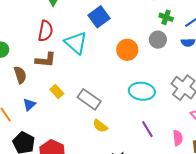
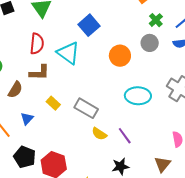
green cross: (166, 17) -> (156, 20), turned 32
brown semicircle: (20, 75) -> (15, 90), turned 54
purple line: (147, 129) -> (125, 136), moved

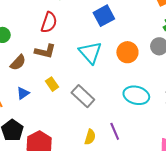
cyan triangle: (68, 53) -> (90, 53), moved
yellow semicircle: (99, 134) -> (90, 137), moved, turned -119

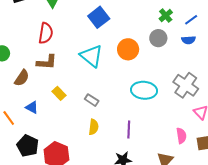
blue triangle: (23, 93) -> (32, 107), turned -48
gray rectangle: (83, 96) -> (92, 100), size x0.6
purple line: (115, 131) -> (129, 129), turned 36
yellow semicircle: (90, 137) -> (94, 127), moved

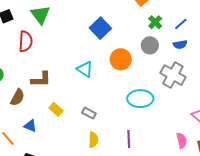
blue square: (99, 17) -> (100, 28), moved
red semicircle: (46, 33) -> (26, 41), moved
cyan triangle: (91, 56) -> (85, 69), size x0.7
gray cross: (186, 85) -> (173, 75), moved

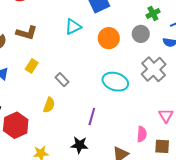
cyan triangle: (85, 69) -> (73, 27), moved, turned 42
yellow rectangle: (56, 109) -> (32, 66), turned 64
yellow semicircle: (93, 140) -> (49, 105), moved

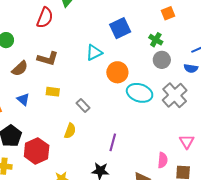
green cross: (153, 13) -> (156, 40), moved, turned -32
orange circle: (109, 38) -> (117, 72), moved
yellow rectangle: (32, 66) -> (53, 92), turned 64
cyan ellipse: (115, 82) -> (140, 93), moved

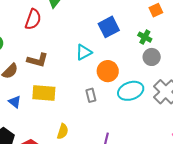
yellow rectangle: (53, 92) -> (44, 93), size x1.6
cyan ellipse: (140, 93) -> (131, 91), turned -35
gray rectangle: (83, 105) -> (91, 95), moved, turned 32

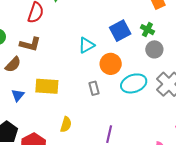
blue square: (109, 27) -> (120, 31), moved
brown L-shape: (38, 60) -> (30, 44), moved
blue triangle: (15, 102) -> (18, 95), turned 32

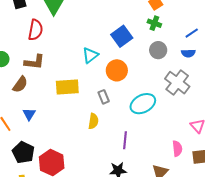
green cross: (147, 30) -> (154, 23), moved
cyan ellipse: (134, 83) -> (143, 104), moved
yellow rectangle: (47, 86) -> (67, 87), moved
yellow semicircle: (66, 124) -> (93, 121), moved

